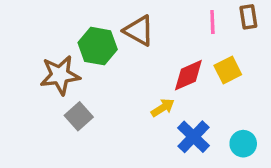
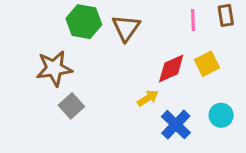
brown triangle: (139, 31) -> (126, 28), turned 36
green hexagon: (98, 46) -> (84, 22), moved
cyan circle: (243, 144) -> (221, 115), moved

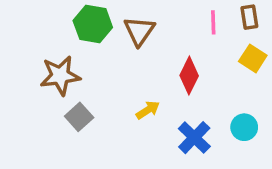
yellow square: (207, 64) -> (253, 58), moved, turned -30
red diamond: (171, 68) -> (189, 76), turned -40
yellow arrow: (148, 98) -> (148, 110), moved

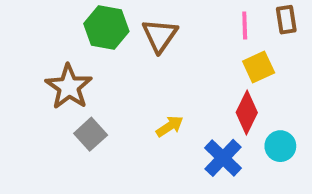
yellow square: (253, 58) -> (259, 67), moved, turned 32
brown star: (60, 76) -> (69, 87), turned -30
red diamond: (189, 76) -> (247, 112), moved

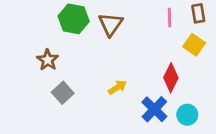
yellow square: (259, 67) -> (194, 45), moved, turned -30
brown star: (69, 87) -> (48, 60), size x0.7
cyan circle: (280, 146) -> (187, 115), moved

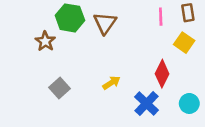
brown star: (48, 60) -> (45, 41), moved
cyan circle: (187, 115) -> (189, 103), moved

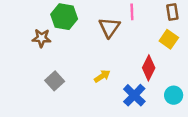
pink line: (161, 17) -> (132, 12), moved
brown triangle: (105, 23) -> (109, 27), moved
brown star: (45, 41) -> (42, 38), turned -30

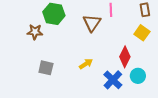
gray square: (55, 81) -> (46, 68), turned -35
cyan circle: (174, 95) -> (138, 76), moved

